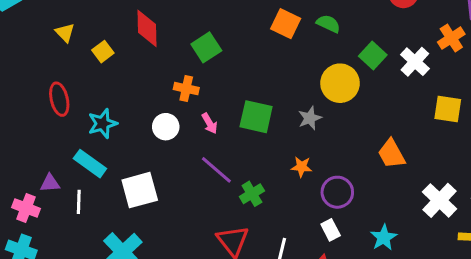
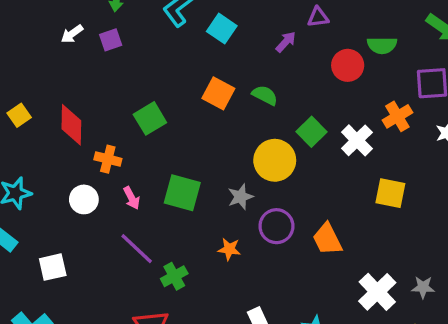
red diamond: (147, 28) -> (71, 125), moved
green square: (206, 47) -> (150, 118), moved
white square: (140, 190) -> (53, 267), size x0.7
purple circle: (337, 192) -> (276, 226), moved

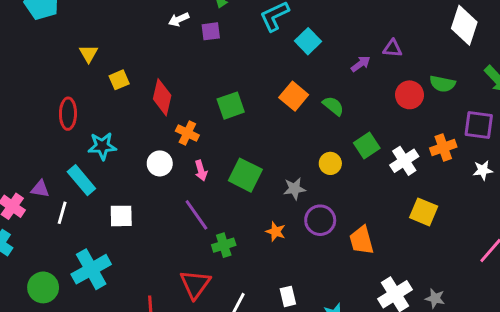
yellow circle: (275, 160) -> (330, 163), size x0.6

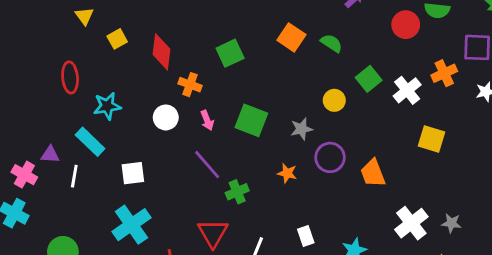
cyan cross: (91, 269) -> (131, 225), moved

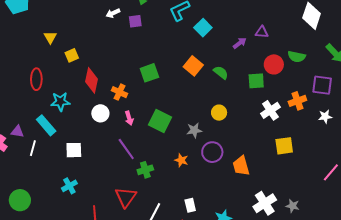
red diamond: (161, 52) -> (91, 80), moved
green square: (369, 79) -> (256, 81), moved, turned 30
yellow square: (431, 139) -> (284, 146), turned -30
cyan cross: (131, 225) -> (69, 186), size x0.6

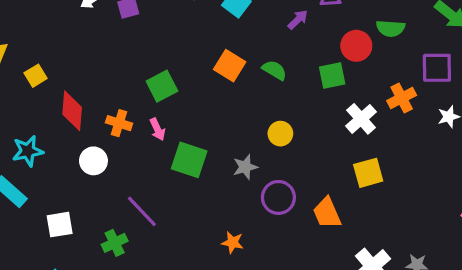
pink arrow: (129, 118) -> (157, 129), moved
yellow square: (284, 146) -> (368, 173), moved
orange star: (181, 160) -> (233, 242), moved
green cross: (145, 170) -> (115, 243), moved

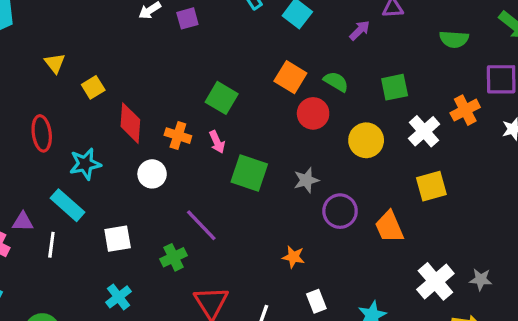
red circle: (356, 46) -> (313, 113), moved
green square: (162, 86) -> (222, 98), turned -32
yellow circle: (280, 134) -> (366, 140), moved, size x1.4

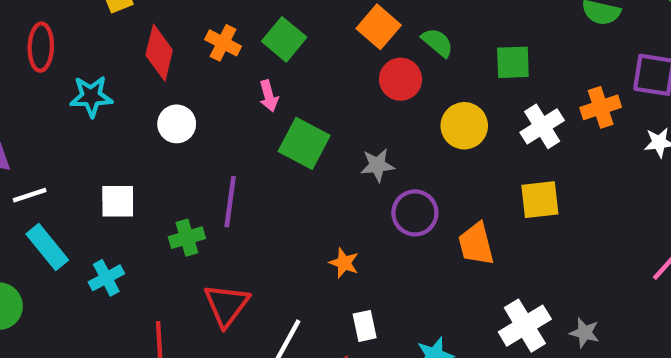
orange cross: (178, 136) -> (223, 43), moved
cyan rectangle: (68, 205) -> (47, 247), moved
purple line: (201, 225) -> (230, 202), turned 42
white line: (51, 245) -> (30, 195), turned 55

